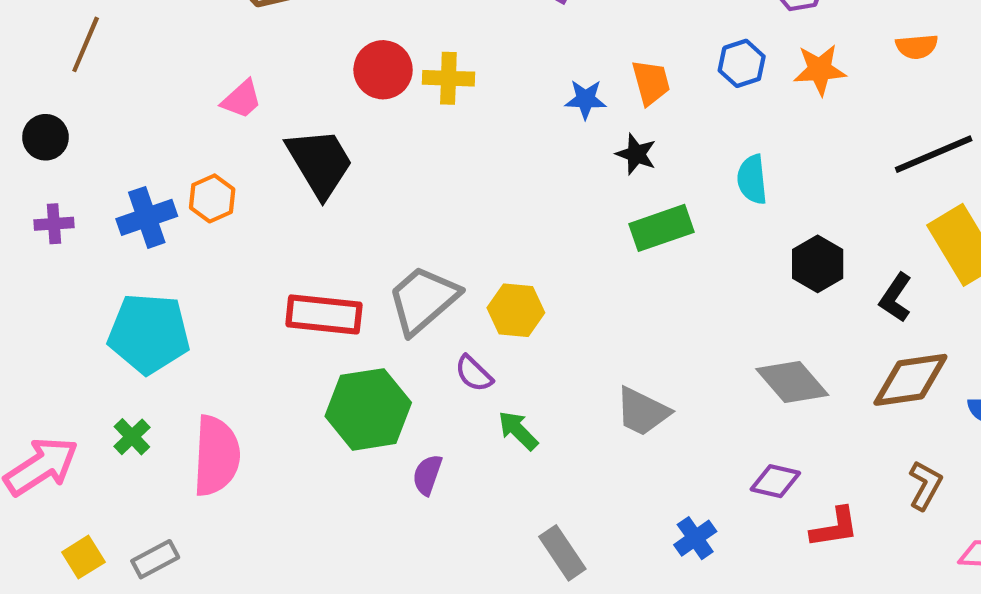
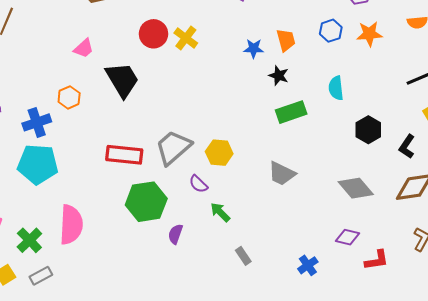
yellow cross: (448, 78) -> (186, 38), turned 35
blue cross: (147, 217) -> (37, 122), moved
gray trapezoid: (642, 412) -> (282, 174), moved
green cross: (132, 437) -> (29, 240), moved, size x1.4
gray rectangle: (562, 553) -> (243, 256), moved, size x0.7

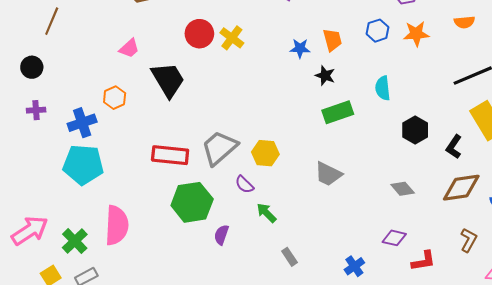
gray diamond: (356, 188) -> (403, 189), size x0.7

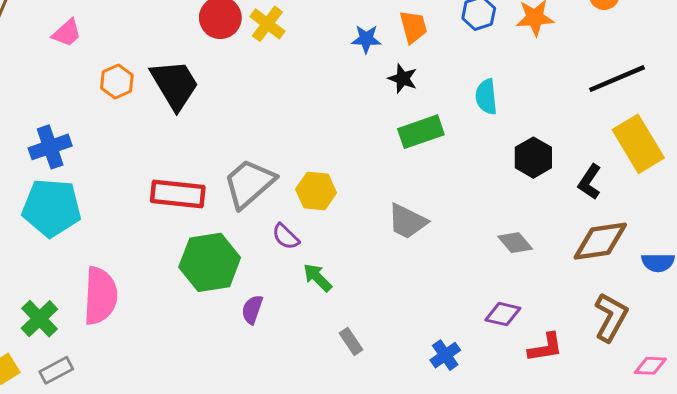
pink trapezoid: (129, 48) -> (67, 33), moved
orange hexagon: (115, 98) -> (117, 82), moved
brown L-shape: (469, 240) -> (611, 317), size x1.4

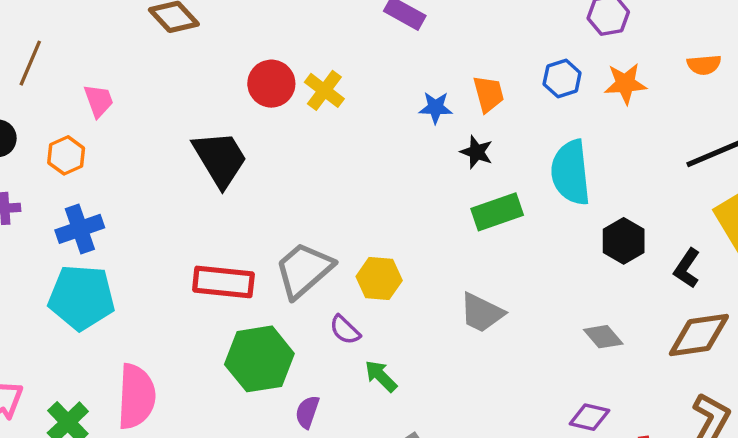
pink trapezoid: (67, 33) -> (99, 101), turned -68
orange hexagon: (117, 82) -> (66, 155), moved
cyan semicircle: (486, 97) -> (571, 173), size x1.6

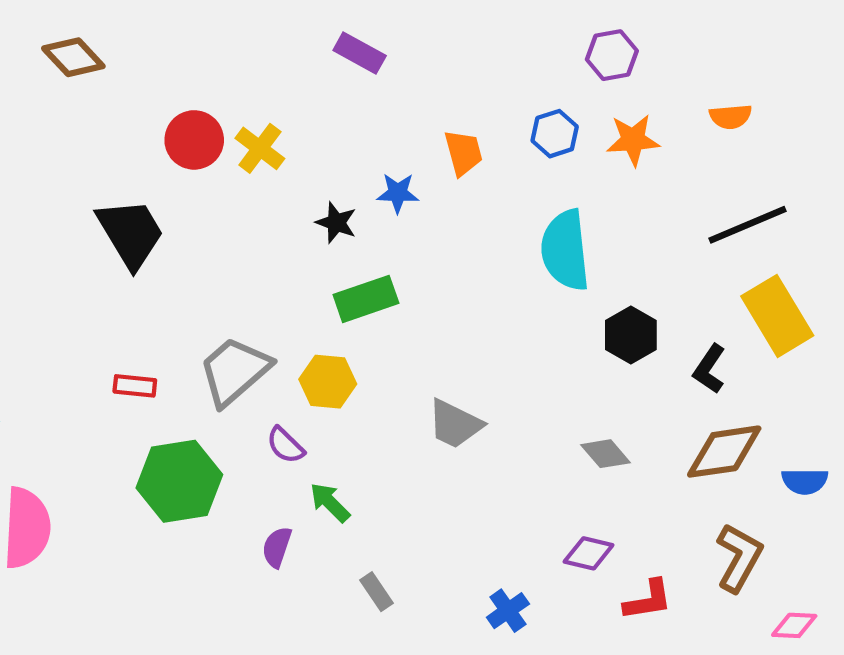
blue star: (436, 108) -> (398, 193), moved
black star: (477, 152) -> (336, 223), moved
green rectangle: (497, 212) -> (366, 299), moved
red rectangle: (223, 282) -> (135, 386), size x0.6
purple semicircle: (307, 412) -> (277, 547), moved

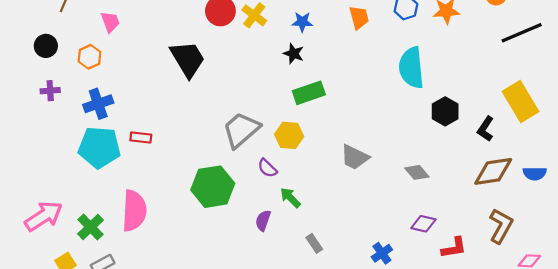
blue star: (398, 193) -> (302, 22), moved
black line: (748, 225) -> (522, 33), moved
red rectangle: (135, 386) -> (141, 138), moved
gray diamond: (605, 454) -> (417, 172), moved
blue semicircle: (805, 481) -> (535, 174), moved

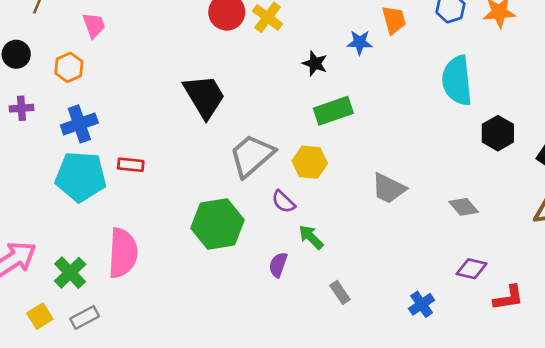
blue star: (302, 22) -> (360, 42), moved
black trapezoid: (188, 59) -> (204, 96), moved

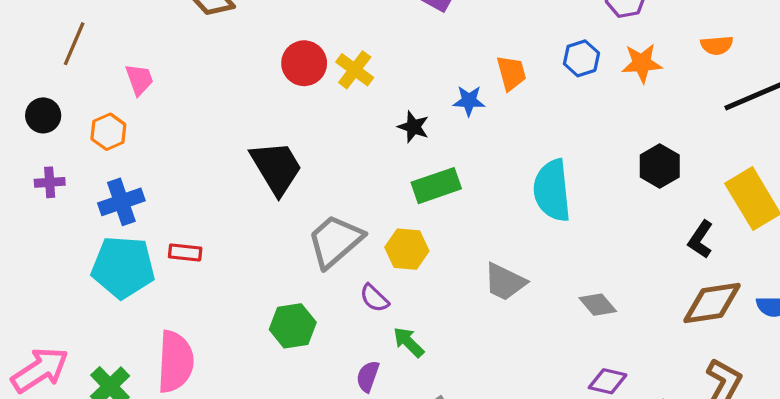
cyan semicircle: (457, 81) -> (552, 190), moved
black hexagon: (498, 133) -> (660, 166), moved
green hexagon: (218, 224) -> (293, 326), size x0.7

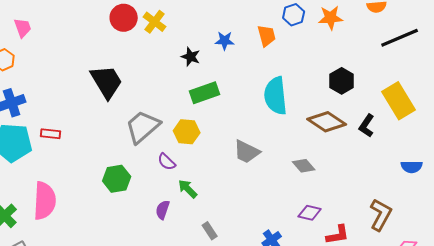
orange trapezoid: (511, 73) -> (267, 36), moved
brown diamond: (712, 303) -> (327, 122), moved, turned 42

